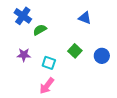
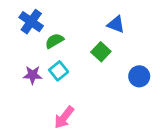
green square: (75, 51) -> (101, 52), moved
cyan square: (49, 63) -> (59, 71), moved, turned 32

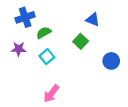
blue cross: (31, 22) -> (25, 17), turned 36
purple star: (33, 75) -> (19, 49), moved

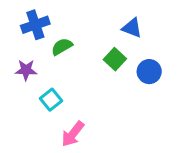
cyan square: (47, 57) -> (51, 100), moved
blue circle: (111, 61) -> (149, 72), moved

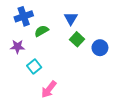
blue triangle: (132, 28) -> (71, 18), moved, turned 40

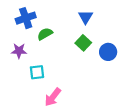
blue triangle: (71, 18) -> (86, 17), moved
cyan square: (34, 66) -> (37, 72), turned 32

